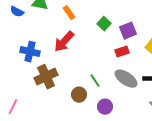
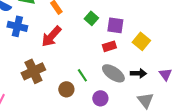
purple square: (128, 31) -> (115, 25), turned 30
blue cross: (30, 52) -> (17, 26), moved
purple circle: (105, 107) -> (100, 98), moved

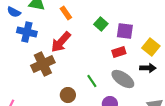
brown cross: (33, 71) -> (43, 64), moved
black arrow: (138, 73) -> (148, 68), moved
brown circle: (66, 89) -> (68, 95), moved

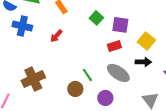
red arrow: (61, 42) -> (56, 36), size x0.6
brown cross: (43, 64) -> (33, 79), moved
brown circle: (68, 95) -> (75, 89), moved

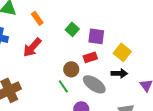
red arrow: (56, 36) -> (32, 47), size x1.5
brown circle: (75, 89) -> (71, 69), moved

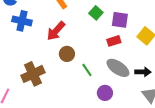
brown circle: (71, 69) -> (67, 54), moved
black arrow: (119, 73) -> (143, 72), moved

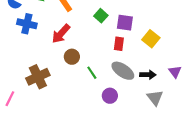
red rectangle: (114, 41) -> (119, 44), turned -64

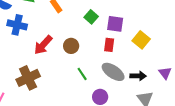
red arrow: (61, 34) -> (43, 45), moved
brown circle: (72, 57) -> (71, 46), moved

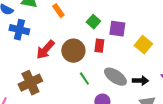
red rectangle: (109, 45) -> (99, 46), moved
brown circle: (71, 46) -> (73, 51), size x1.5

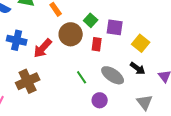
blue cross: (19, 30) -> (17, 40), moved
brown circle: (73, 51) -> (71, 34), moved
black arrow: (140, 81) -> (138, 68), moved, turned 35

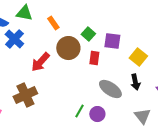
blue cross: (17, 40) -> (14, 39), moved, turned 30
black arrow: (138, 68) -> (135, 82), turned 42
green line: (82, 77) -> (79, 111), moved, turned 64

